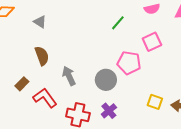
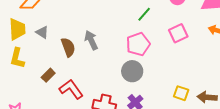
gray triangle: (40, 22) -> (42, 32), moved
pink pentagon: (129, 63) -> (138, 44), moved, turned -30
gray arrow: (69, 76) -> (91, 40), moved

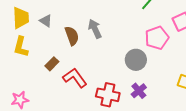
pink pentagon: (138, 44) -> (157, 38), moved

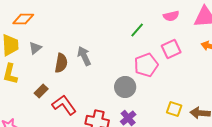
gray triangle: (46, 21) -> (35, 48), turned 48
brown semicircle: (72, 36) -> (61, 63), turned 30

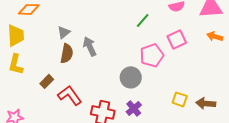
gray triangle: (35, 48) -> (64, 32), moved

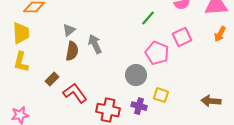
orange arrow: (215, 36) -> (220, 34), turned -77
pink pentagon: (152, 55) -> (157, 53), turned -30
yellow square: (180, 99) -> (161, 95), moved
purple cross: (134, 108) -> (139, 106), turned -35

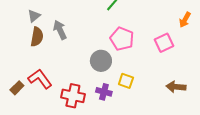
pink square: (182, 37) -> (164, 43), moved
brown rectangle: (52, 79) -> (17, 88), moved

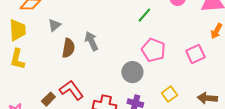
gray triangle: (34, 16) -> (54, 25), moved
yellow square: (126, 81) -> (169, 94), moved, turned 35

